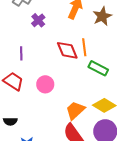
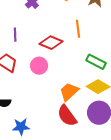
red diamond: (67, 50) -> (51, 43), moved, turned -45
green rectangle: (98, 68) -> (96, 62), moved

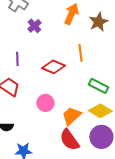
pink circle: (39, 66) -> (45, 103), moved

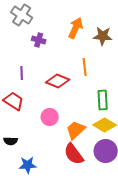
brown star: (98, 22) -> (103, 36), turned 30
purple cross: (34, 26) -> (39, 40), turned -32
green rectangle: (98, 86) -> (103, 100), turned 60

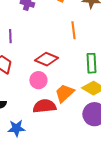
red diamond: (58, 81) -> (46, 59), moved
red semicircle: (74, 154) -> (44, 106), moved, turned 120

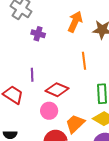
purple line: (10, 36) -> (32, 75), moved

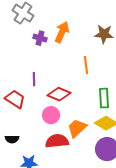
orange arrow: (75, 22) -> (62, 32), moved

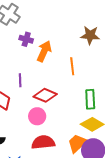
orange arrow: (62, 32) -> (44, 51), moved
orange trapezoid: (77, 128) -> (77, 143), moved

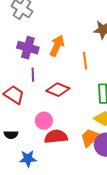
purple cross: (26, 39) -> (28, 48), moved, size x1.5
pink circle: (37, 116) -> (44, 121), moved

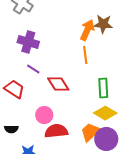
orange arrow: (57, 46) -> (87, 30), moved
purple line: (33, 75) -> (33, 69), turned -56
red diamond: (58, 90) -> (58, 84), turned 35

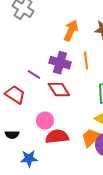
orange arrow: (87, 30) -> (71, 31), moved
purple cross: (28, 42) -> (60, 63), moved

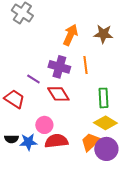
blue star: (29, 159) -> (28, 142), moved

